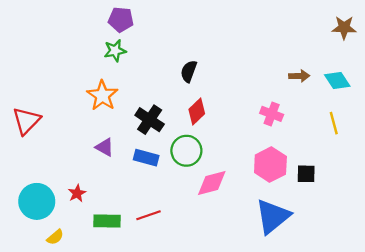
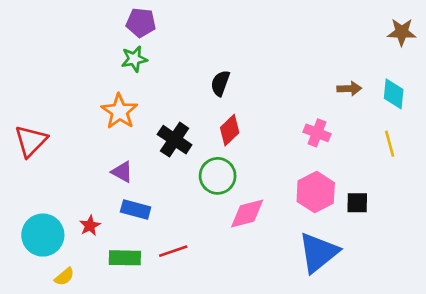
cyan diamond: (337, 81) -> (394, 94), turned 40
blue rectangle: (146, 158) -> (136, 209), moved

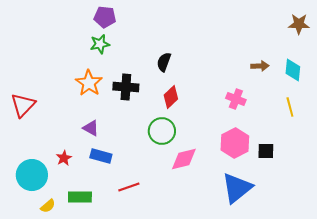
black cross: (175, 140) -> (126, 87), moved, turned -30
red star: (90, 226) -> (64, 158), moved
green rectangle: (125, 258) -> (80, 197), moved

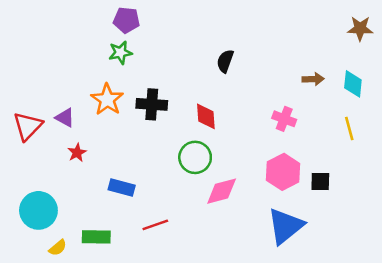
black semicircle: (164, 62) -> (225, 61), moved
red diamond: (171, 97) -> (206, 116), turned -50
purple triangle: (91, 128) -> (65, 118), moved
red star: (64, 158) -> (77, 153), moved

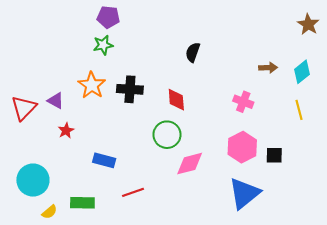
brown star: (360, 29) -> (308, 24), turned 30
cyan diamond: (353, 84) -> (302, 72), turned 45

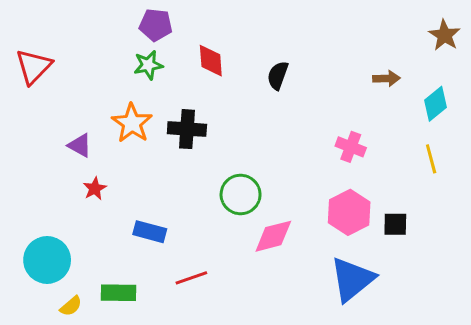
brown arrow: (268, 68) -> (386, 78), moved
red diamond: (176, 100) -> (211, 61), moved
red triangle: (24, 108) -> (34, 67), moved

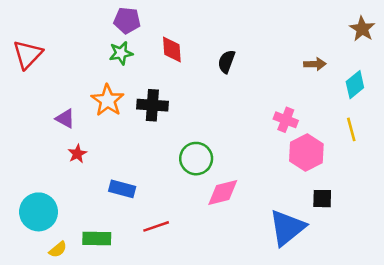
pink hexagon: (349, 212) -> (306, 153), moved
black square: (395, 224) -> (322, 199), moved

